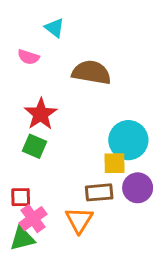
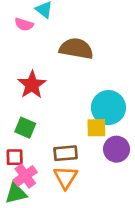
pink semicircle: (28, 57) -> (24, 24), moved
green square: (35, 146) -> (25, 128), moved
brown rectangle: (99, 192) -> (66, 153), moved

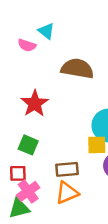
orange triangle: (66, 177) -> (67, 193), turned 35

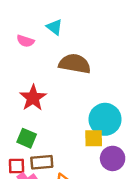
cyan triangle: (46, 31) -> (54, 27), moved
brown rectangle: (67, 169) -> (42, 162), moved

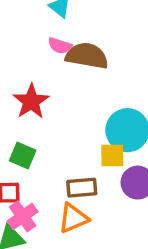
pink semicircle: (25, 41) -> (60, 46), moved
brown rectangle: (42, 162) -> (82, 188), moved

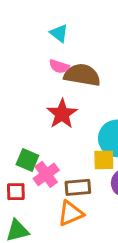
red star: (31, 101) -> (62, 114), moved
pink cross: (23, 216) -> (46, 174), moved

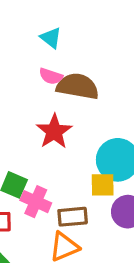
pink cross: (46, 174) -> (36, 202), turned -30

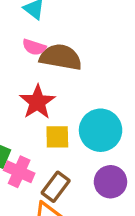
yellow square: (103, 185) -> (57, 137), moved
brown rectangle: (73, 217) -> (56, 187), turned -48

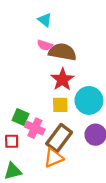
red star: (37, 102) -> (62, 79), moved
brown rectangle: (56, 187) -> (59, 138), size x1.4

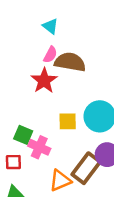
pink semicircle: (45, 45) -> (50, 55), turned -80
red star: (62, 79) -> (44, 81), moved
brown rectangle: (59, 138) -> (86, 168), moved

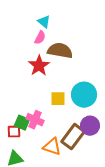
pink semicircle: (50, 55) -> (40, 38), moved
green square: (23, 135) -> (22, 123), moved
orange triangle: (60, 181) -> (52, 147), turned 42

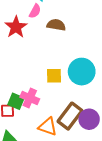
brown semicircle: (60, 51) -> (56, 25), size x0.7
red star: (39, 66) -> (16, 27), moved
purple circle: (90, 126) -> (89, 119), moved

